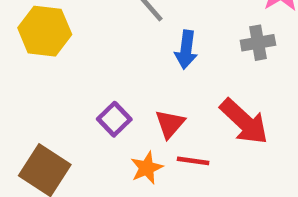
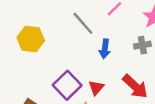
purple square: (114, 119) -> (67, 85), size x1.6

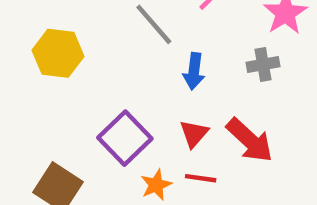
red triangle: (96, 88) -> (194, 134), moved

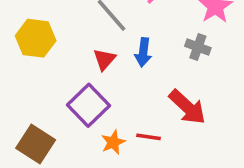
gray cross: (263, 64) -> (198, 47), turned 30
red triangle: (194, 134) -> (104, 59), moved

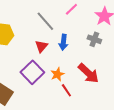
red line: (148, 137) -> (66, 90), turned 48
orange star: (113, 142) -> (57, 74), moved

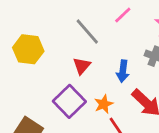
blue arrow: (63, 42) -> (123, 71), moved

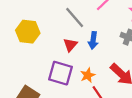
blue arrow: (123, 71) -> (93, 40), moved
purple square: (69, 101) -> (60, 73), turned -30

